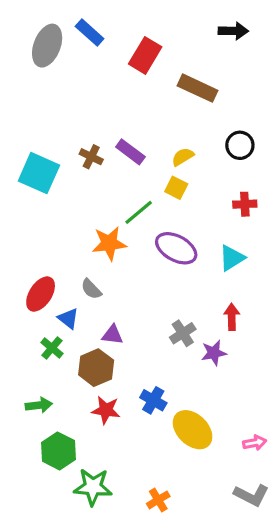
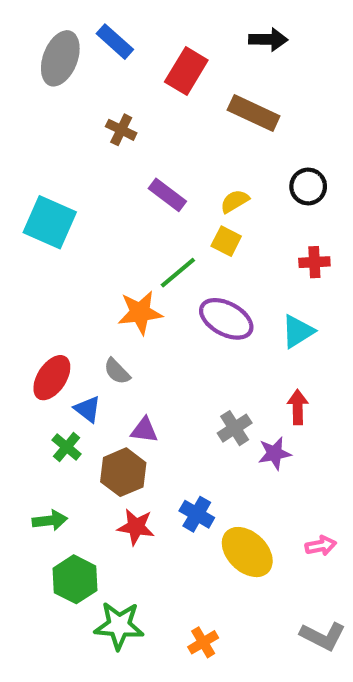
black arrow: (233, 31) -> (268, 39), moved
brown cross: (91, 157) -> (121, 130), moved
pink arrow: (255, 443) -> (321, 546), moved

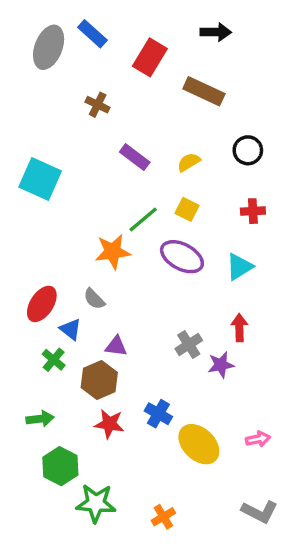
yellow square: (226, 241) -> (187, 209), moved

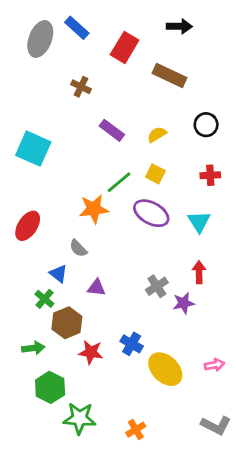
cyan triangle: (239, 267) -> (199, 222), turned -30
red ellipse: (42, 304) -> (28, 226), moved
brown hexagon: (99, 380) -> (67, 323), moved

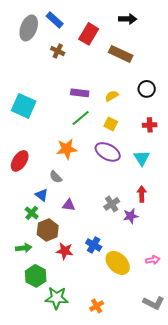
brown cross: (81, 87) -> (58, 51), moved
purple rectangle: (112, 130) -> (80, 93), turned -30
green line: (119, 182) -> (81, 118), moved

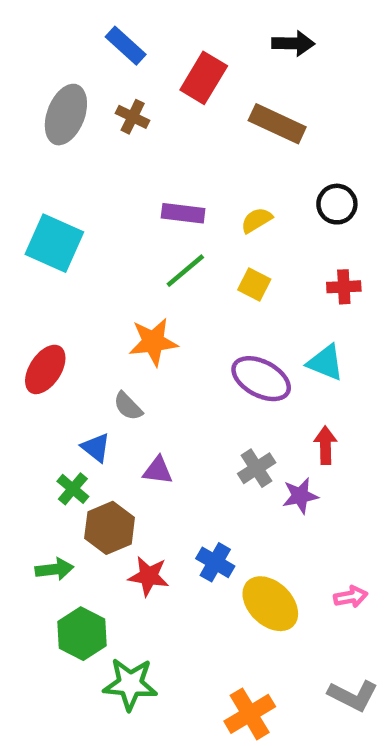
gray ellipse: (29, 28) -> (66, 115), moved
purple ellipse: (108, 152) -> (261, 379), moved
cyan triangle: (142, 158) -> (325, 363), turned -36
orange cross: (97, 306) -> (250, 714), moved, size x1.5

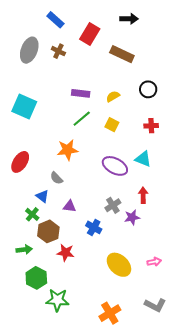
blue cross: (215, 562) -> (94, 227), moved

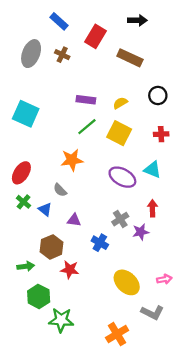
yellow square: (112, 125) -> (119, 133), size x1.6
green cross: (32, 214) -> (24, 202), moved
gray L-shape: (155, 305) -> (152, 313), moved

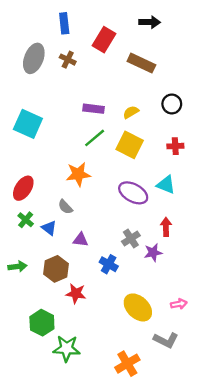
blue rectangle: (59, 21) -> (64, 23), turned 42
green arrow: (26, 266) -> (17, 267), moved

